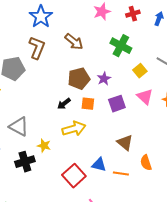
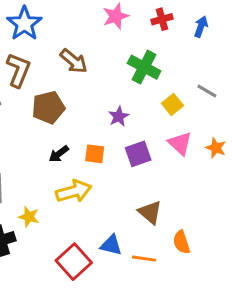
brown pentagon: (79, 79) -> (48, 107), moved

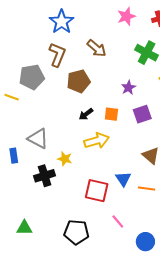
blue triangle: (111, 245) -> (123, 179), turned 42
red square: (74, 262) -> (97, 191), turned -35

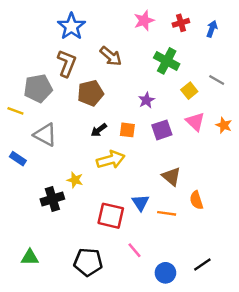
gray triangle: (38, 139) -> (45, 135), moved
blue rectangle: (14, 156) -> (18, 159), moved, turned -48

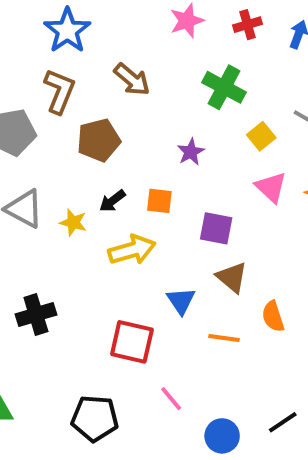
purple square: (162, 130) -> (216, 228), moved, turned 30
yellow star: (75, 180) -> (73, 222), moved
blue triangle: (140, 203) -> (181, 301), moved

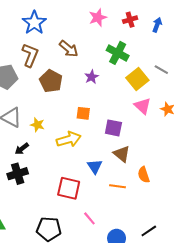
yellow square: (261, 136) -> (137, 79), size x1.5
brown pentagon: (99, 140) -> (51, 81), turned -30
purple star: (191, 152) -> (92, 77), moved
black arrow: (112, 201) -> (22, 149), moved

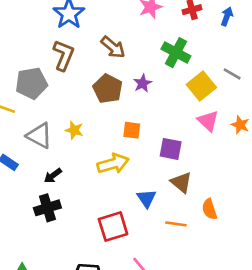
brown pentagon: (51, 81) -> (108, 89), moved
yellow star: (37, 125) -> (74, 130), moved
red square: (69, 188) -> (113, 227), turned -30

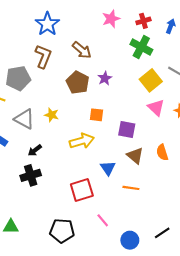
green cross: (176, 53) -> (141, 47), moved
orange semicircle: (209, 209) -> (162, 152), moved

